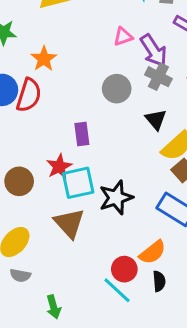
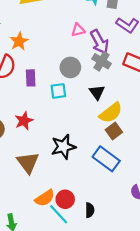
purple rectangle: (82, 134) -> (31, 78), moved
cyan square: (78, 183) -> (58, 91), moved, size x0.7
orange semicircle: (152, 252) -> (45, 198), moved

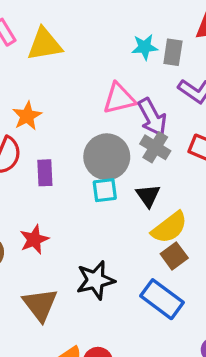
pink triangle: (78, 30) -> (119, 98), size x1.5
gray circle: (70, 67) -> (107, 157), size x1.4
cyan square: (58, 91) -> (105, 190), moved

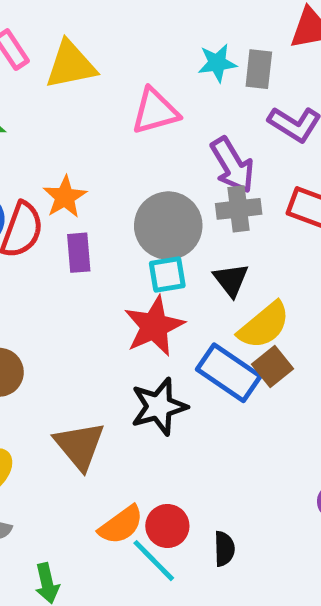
pink triangle: (119, 98) -> (155, 111), moved
orange star: (27, 116) -> (65, 197), moved
gray cross: (155, 147) -> (239, 209), turned -36
red star: (34, 239) -> (154, 326), moved, size x1.4
blue rectangle: (162, 299) -> (229, 373), moved

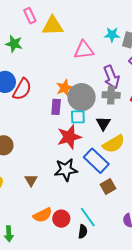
orange star: (65, 197) -> (65, 88), moved
purple rectangle: (79, 253) -> (56, 107), moved
brown square: (273, 367) -> (108, 186), moved
brown triangle: (80, 446) -> (31, 180), size x0.6
cyan line: (154, 561) -> (88, 217), moved

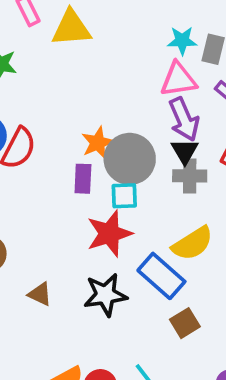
pink triangle: (84, 50) -> (178, 80), moved
gray cross: (111, 95) -> (190, 176), moved
black triangle: (103, 123) -> (185, 151), moved
brown triangle: (31, 180) -> (40, 294), moved, turned -32

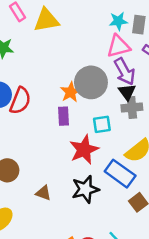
gray circle: (130, 159) -> (91, 82), moved
cyan square: (124, 196) -> (102, 124), moved

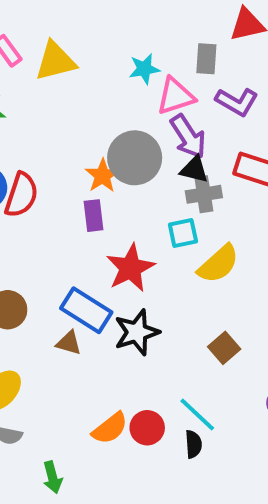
cyan star: (118, 21) -> (144, 69), moved
black triangle: (127, 92) -> (194, 169), turned -36
cyan square: (102, 124) -> (183, 233), moved
blue rectangle: (120, 174) -> (86, 310), moved

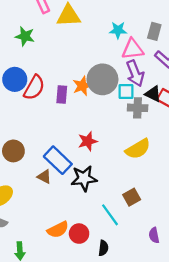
black triangle: (194, 169) -> (153, 94), moved
purple rectangle: (93, 216) -> (62, 95), moved
cyan square: (183, 233) -> (126, 92), moved
red star: (130, 268) -> (88, 141), size x0.7
cyan line: (197, 415) -> (110, 215), moved

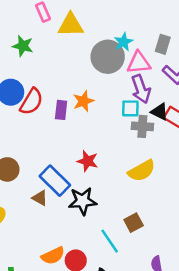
cyan star: (118, 30) -> (124, 42), turned -30
gray circle: (102, 79) -> (108, 57), moved
red star: (88, 141) -> (88, 161), turned 30

